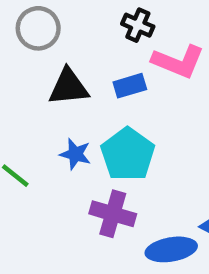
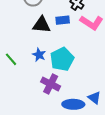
blue rectangle: (130, 86) -> (63, 20), moved

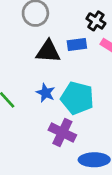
cyan pentagon: (62, 59) -> (77, 98), turned -30

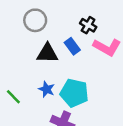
blue rectangle: (77, 44) -> (72, 46), turned 63

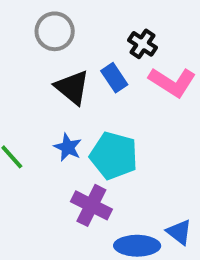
black triangle: (47, 53) -> (72, 87), turned 35

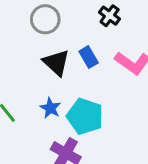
black cross: (142, 44) -> (110, 16), moved

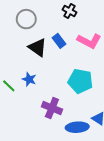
blue star: (50, 108) -> (29, 79), moved
cyan pentagon: (85, 116) -> (80, 81), moved

